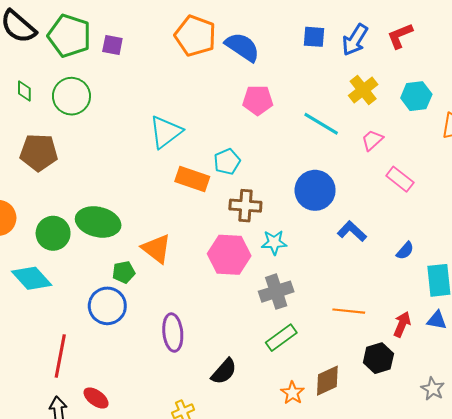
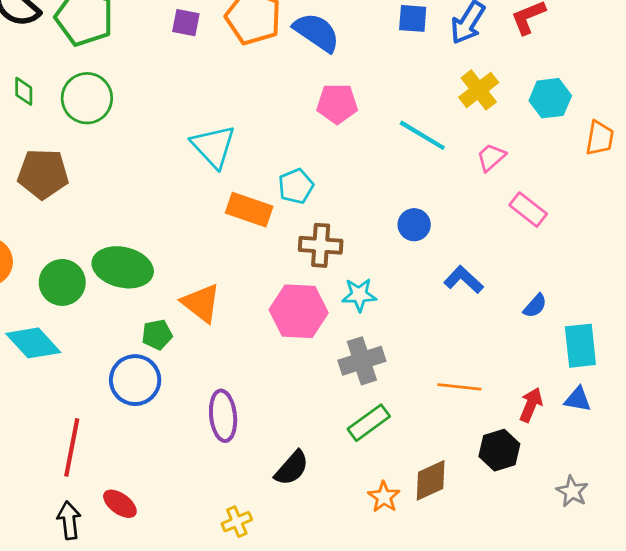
purple square: (112, 45) -> (186, 23), moved
cyan triangle: (166, 132) -> (213, 146), turned -36
blue circle: (315, 190) -> (414, 225), size x0.6

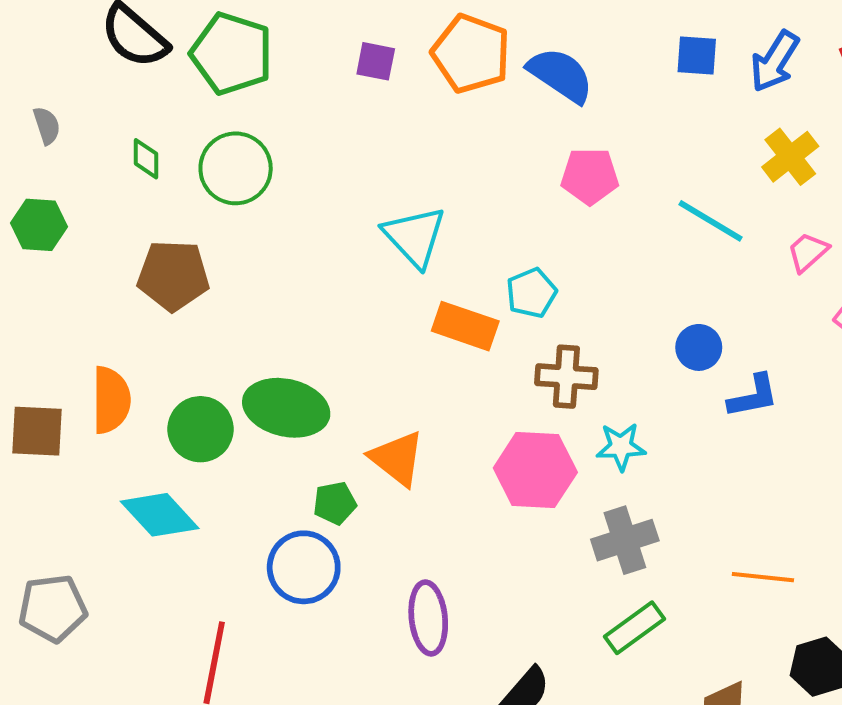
blue L-shape: (464, 280) -> (753, 396), moved, turned 126

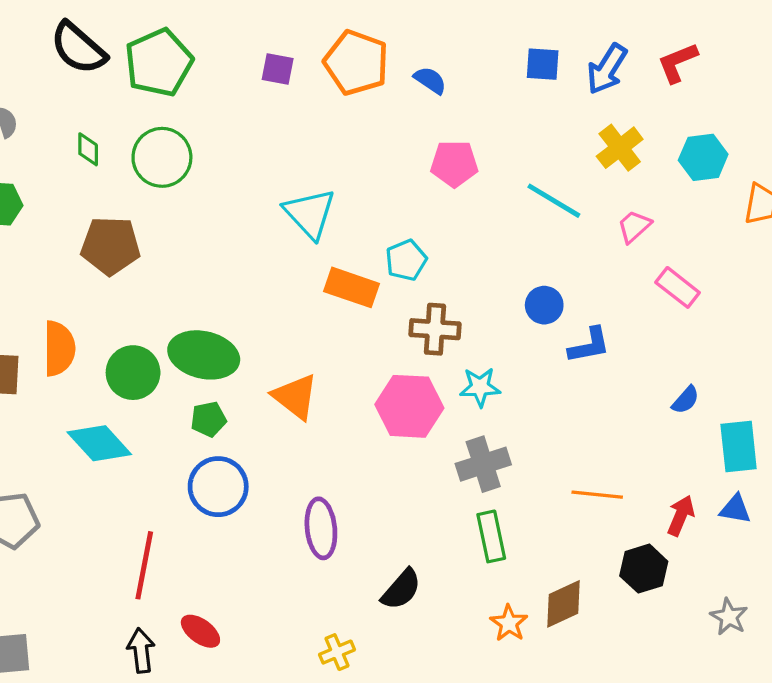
green pentagon: (232, 54) -> (159, 63), turned 30
blue semicircle: (561, 75) -> (430, 80), size x0.6
green pentagon: (335, 503) -> (209, 419), moved
green rectangle: (635, 628) -> (491, 536), turned -66

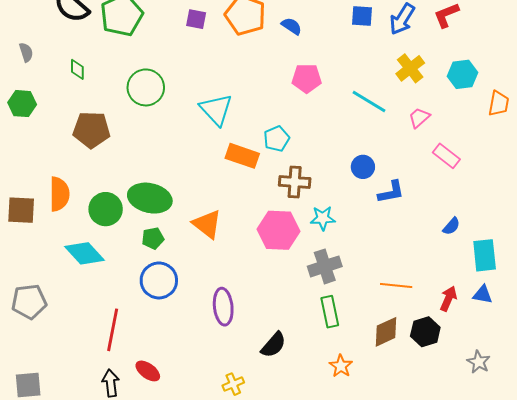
green circle: (162, 157) -> (146, 87), moved
brown diamond: (563, 604) -> (386, 332), moved

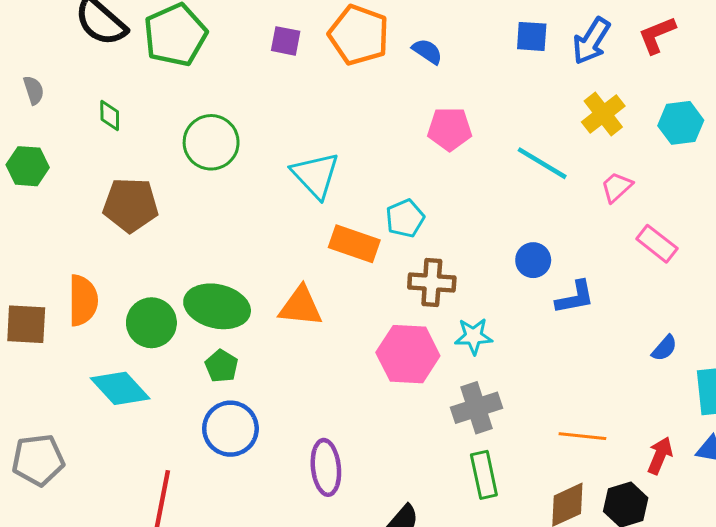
orange triangle: (207, 224) -> (301, 306), moved, turned -32
green pentagon: (153, 238) -> (222, 366), turned -30

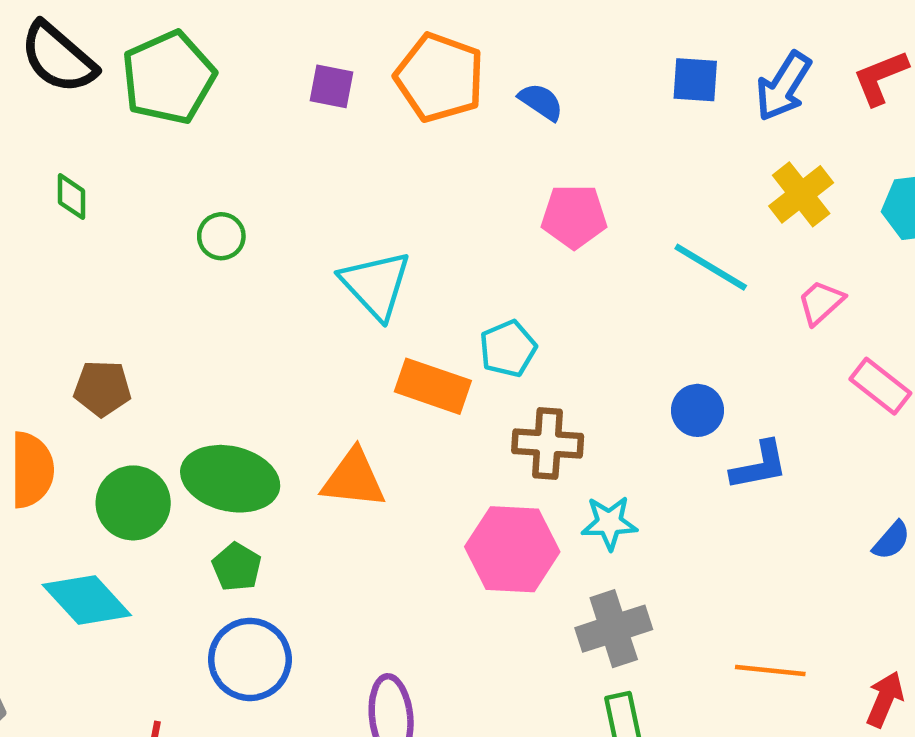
green circle: (211, 142) -> (221, 236), size x0.6
brown pentagon: (131, 205) -> (102, 388), moved, size x0.7

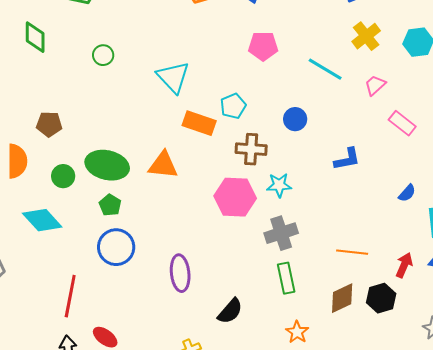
green diamond: (71, 197) -> (35, 37), size x1.5
blue circle: (697, 410) -> (295, 119), moved
green circle: (133, 503) -> (63, 176), size x0.7

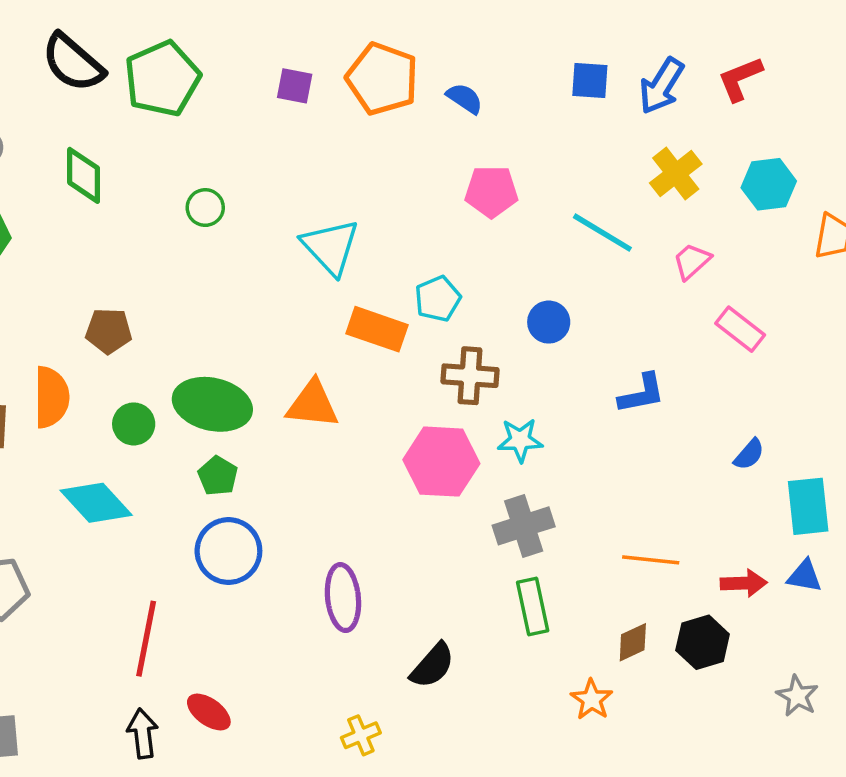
red arrow: (404, 265) -> (744, 583), turned 65
brown diamond: (342, 298) -> (633, 642), size x0.7
orange star: (297, 332) -> (592, 699), moved

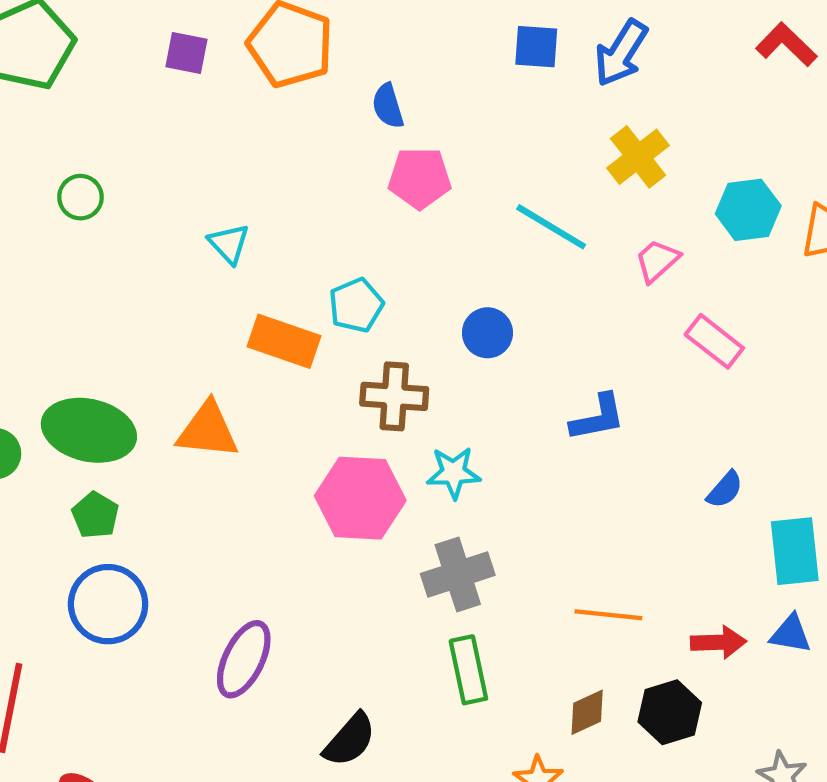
red L-shape: (740, 79) -> (786, 44), moved, turned 66
blue semicircle: (465, 98) -> (388, 106), moved, turned -141
cyan hexagon: (769, 184) -> (748, 210), moved
cyan triangle: (330, 247) -> (229, 244), size x0.6
purple ellipse: (343, 598) -> (244, 659), turned 32

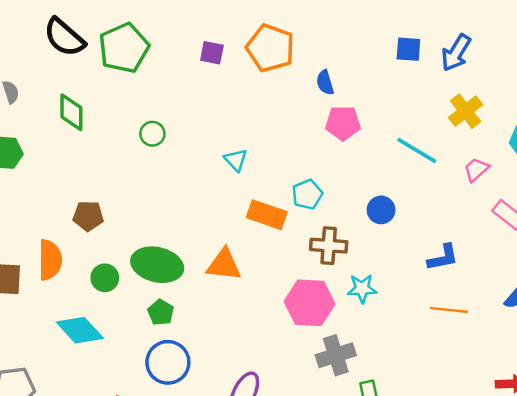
gray cross: (458, 574) -> (336, 355), moved
orange line: (608, 615) -> (449, 310), moved

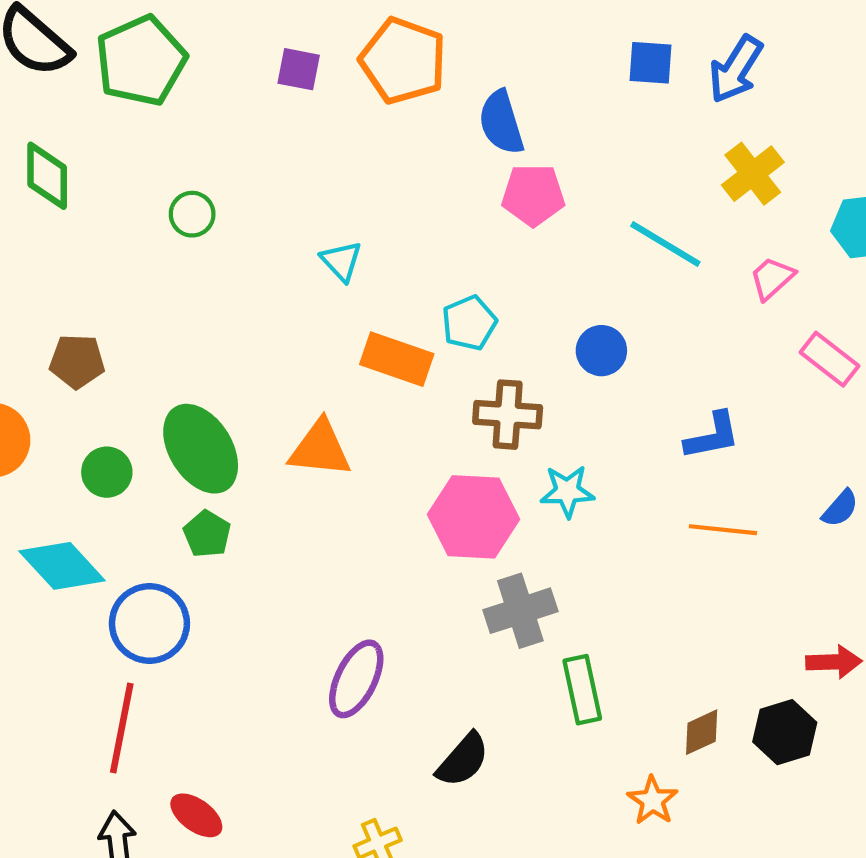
blue semicircle: (325, 83) -> (501, 122), size x1.4
green ellipse: (157, 265) -> (201, 449), turned 45
blue circle: (168, 362) -> (149, 623), moved

